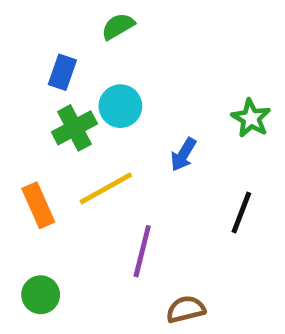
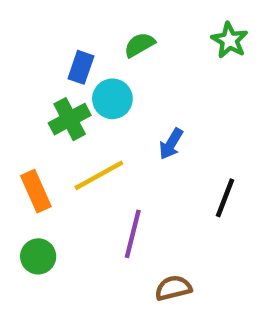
green semicircle: (118, 26) -> (139, 45), moved
blue rectangle: (62, 72) -> (81, 67), moved
green star: (251, 118) -> (230, 40), moved
green circle: (41, 295) -> (38, 256), moved

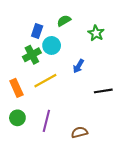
green star: (230, 40) -> (96, 33), moved
black line: (225, 198) -> (103, 91), turned 60
purple line: (133, 234) -> (46, 121), moved

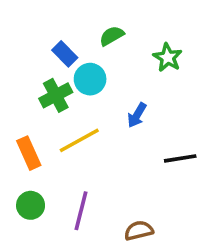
blue rectangle: (37, 31) -> (65, 54), turned -64

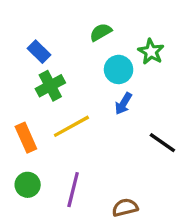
blue rectangle: (65, 54) -> (39, 52), moved
cyan circle: (90, 79) -> (119, 69), moved
black line: (180, 158) -> (162, 143), turned 44

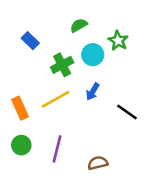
green cross: (50, 86) -> (62, 65), moved
blue arrow: (123, 104) -> (93, 92), moved

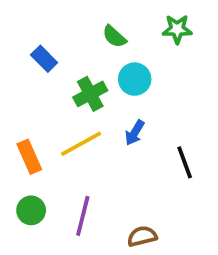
green semicircle: (79, 25) -> (114, 37), turned -108
green star: (118, 41) -> (177, 29), moved, turned -30
black line: (127, 112) -> (185, 162), turned 35

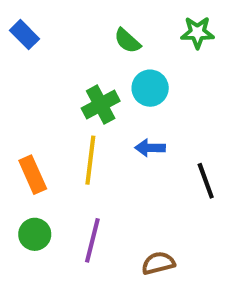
blue rectangle: (44, 59) -> (24, 35), moved
blue arrow: (135, 133) -> (150, 148), turned 60
yellow line: (81, 144) -> (90, 160), turned -54

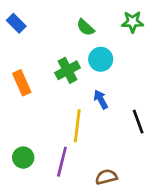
blue arrow: (150, 148) -> (101, 99), turned 60
yellow line: (90, 160) -> (77, 126), moved
orange rectangle: (33, 175) -> (22, 83), moved

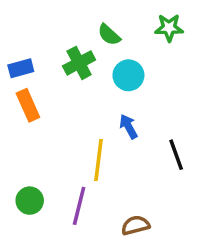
blue rectangle: (16, 23) -> (21, 68), moved, turned -60
green cross: (67, 70) -> (79, 63), moved

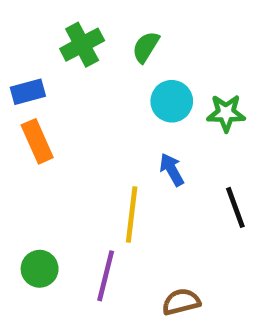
green star: (169, 28) -> (226, 113), moved
green semicircle: (109, 35) -> (146, 47), turned 80
green cross: (79, 63) -> (82, 45), moved

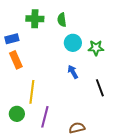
green cross: (82, 45) -> (35, 19), turned 30
green semicircle: (146, 47) -> (62, 20), turned -40
yellow line: (132, 214) -> (32, 92), moved

